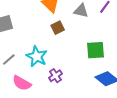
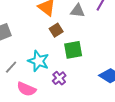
green square: (96, 50) -> (73, 50), moved

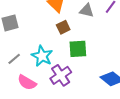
purple cross: (59, 78) -> (61, 75), size x1.5

